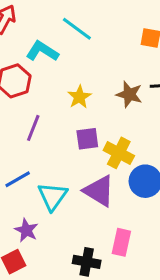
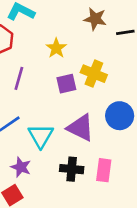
brown star: (129, 94) -> (95, 19), moved
yellow cross: (119, 153) -> (94, 74), moved
black cross: (87, 262) -> (72, 169), moved

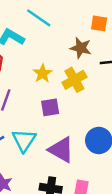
yellow cross: (94, 74) -> (74, 80), moved, turned 35
cyan triangle: (41, 136) -> (24, 140), moved

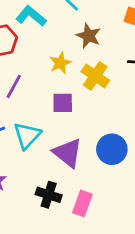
brown star: (81, 48) -> (89, 36), moved
yellow cross: (74, 80) -> (95, 76), turned -35

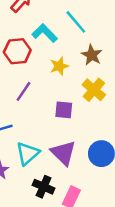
yellow star: (60, 63) -> (59, 66), moved
cyan triangle: (27, 135) -> (28, 154), moved

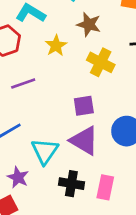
purple line: (24, 91) -> (23, 83), turned 50
purple square: (64, 110) -> (84, 106), moved

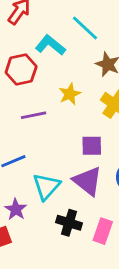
yellow star: (56, 46) -> (70, 94), moved

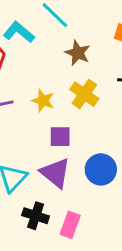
yellow star: (70, 94) -> (43, 101), moved, turned -30

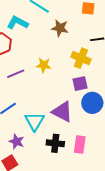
yellow cross: (84, 94) -> (81, 58), moved
purple square: (60, 137) -> (80, 84), moved

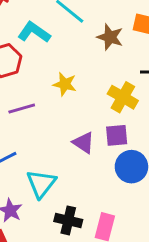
brown star: (60, 28) -> (110, 37), moved
yellow star: (44, 65) -> (65, 84), moved
purple triangle: (62, 112) -> (84, 143), moved, size x0.7

